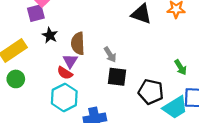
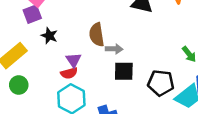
brown semicircle: (78, 43) -> (97, 35), moved
gray arrow: (110, 55) -> (114, 49), turned -49
red semicircle: (65, 73) -> (69, 73), turned -42

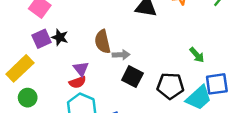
purple square: (32, 14) -> (41, 39), moved
black star: (49, 36) -> (60, 37), moved
black square: (124, 71) -> (132, 77), turned 30

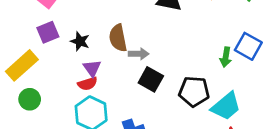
black star: (60, 37) -> (80, 41), moved
green arrow: (197, 55) -> (226, 57), turned 49
blue square: (217, 84) -> (248, 46), moved, turned 35

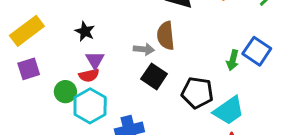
purple square: (48, 32) -> (29, 69), moved
brown semicircle: (118, 38) -> (166, 36), moved
yellow rectangle: (22, 65) -> (27, 31), moved
green circle: (30, 99) -> (65, 92), moved

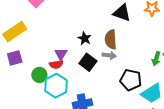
black star: (85, 31) -> (85, 38), moved
gray arrow: (144, 49) -> (109, 55), moved
black square: (154, 76) -> (88, 62), moved

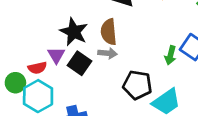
black star: (85, 38) -> (74, 32), size x1.5
purple triangle: (61, 54) -> (56, 55), moved

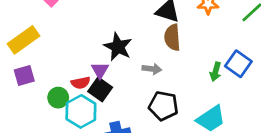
brown semicircle: (109, 32) -> (172, 37), moved
black square: (79, 63) -> (100, 89), moved
black pentagon: (137, 85) -> (163, 106), moved

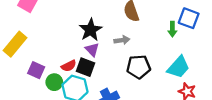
black star: (118, 47) -> (91, 30), turned 30
purple triangle: (100, 70) -> (92, 50), moved
purple square: (24, 75) -> (36, 70), moved, turned -35

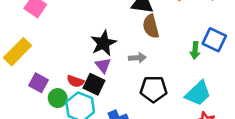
red semicircle: (69, 66) -> (75, 81), turned 40

